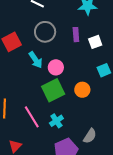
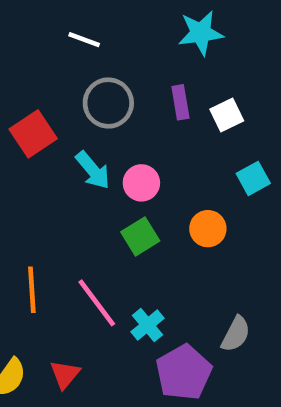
green square: (53, 90) -> (140, 236), size x0.7
cyan cross: (56, 121) -> (147, 325), moved

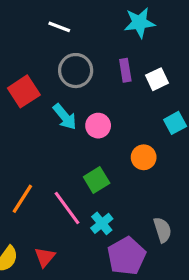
green square: (140, 236) -> (97, 180), moved
orange line: (32, 290) -> (22, 199), turned 36
gray semicircle: (236, 334) -> (162, 230), turned -45

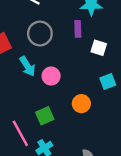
purple rectangle: (125, 70) -> (78, 29), moved
white square: (157, 79) -> (99, 48), turned 35

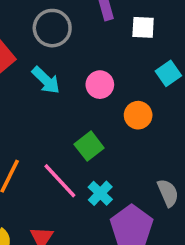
pink circle: (51, 76) -> (100, 85), moved

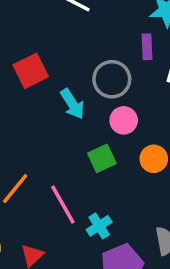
gray circle: (52, 28) -> (112, 79), moved
green square: (89, 146) -> (102, 158), moved

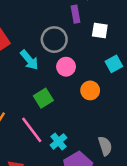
green square: (102, 158) -> (43, 98), moved

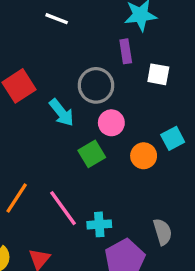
cyan square: (114, 64) -> (173, 138), moved
green square: (43, 98) -> (92, 154), moved
cyan cross: (59, 141) -> (99, 224), turned 35

